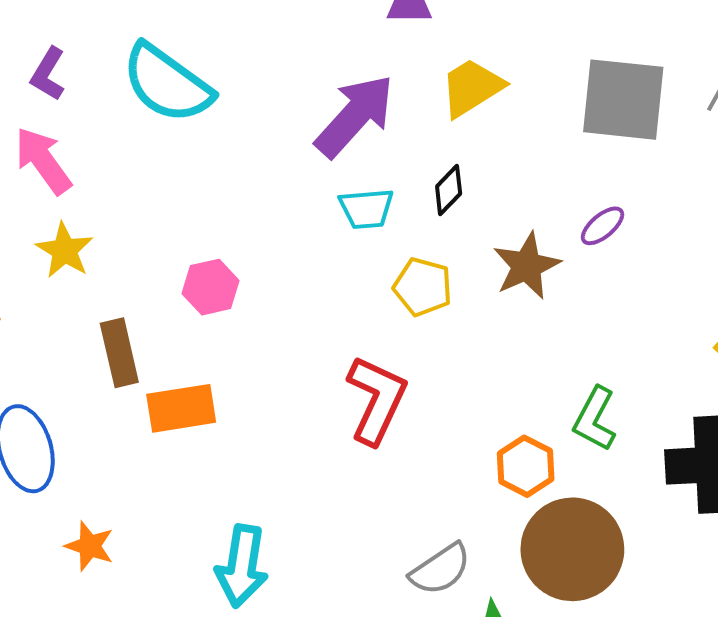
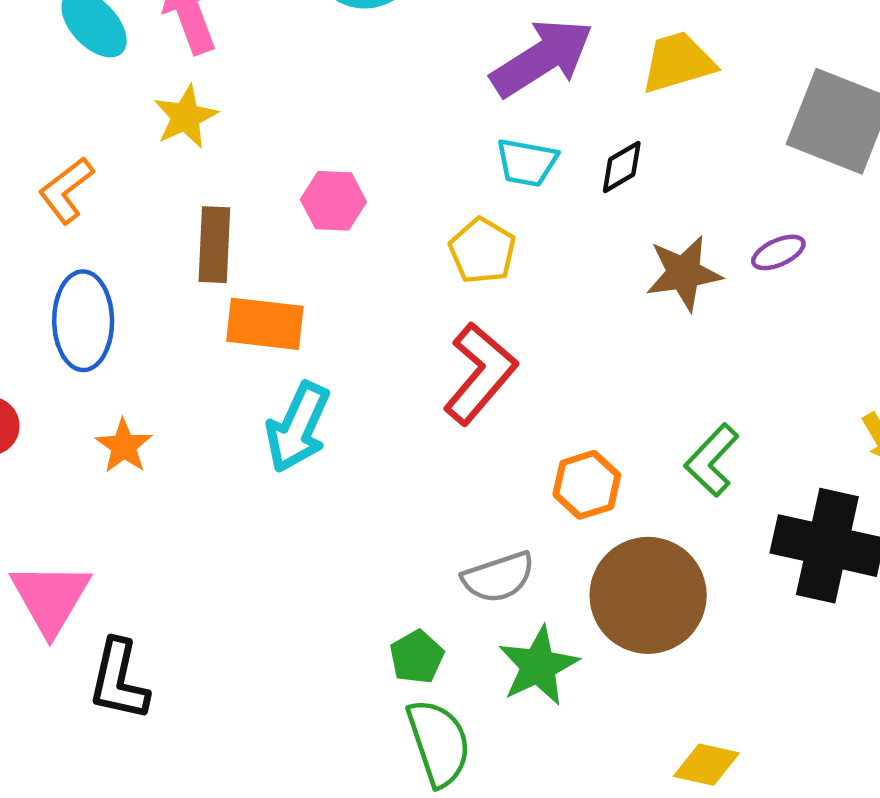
yellow pentagon: (423, 287) -> (482, 251), moved
orange hexagon: (526, 466) -> (587, 485), moved
cyan arrow: (242, 566) -> (298, 427), moved

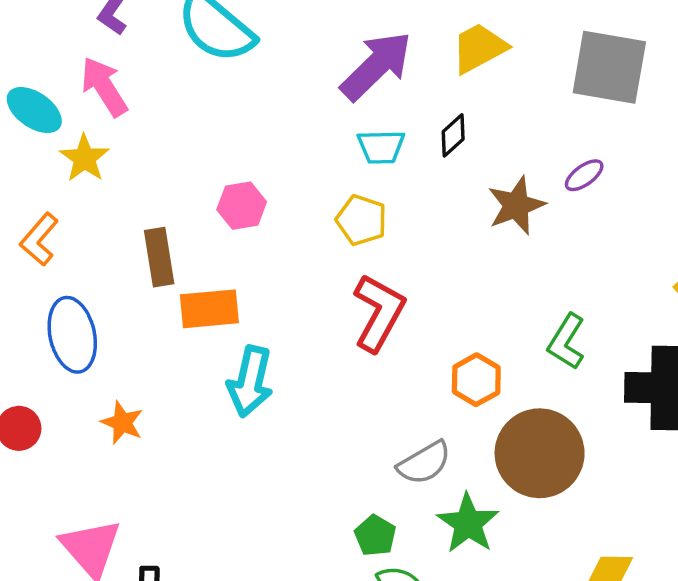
yellow star: (186, 117) -> (84, 158), moved

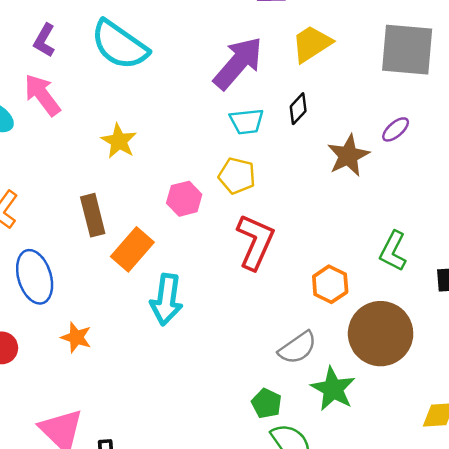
yellow star: (84, 158) -> (119, 141), moved
pink hexagon: (242, 206) -> (184, 199), moved
orange rectangle: (209, 309) -> (132, 249), turned -39

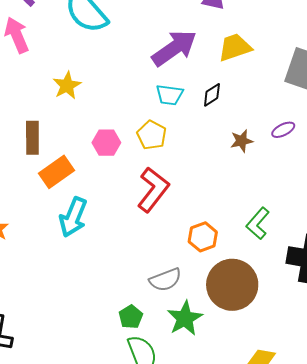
brown star: (348, 156) -> (242, 141), size x0.7

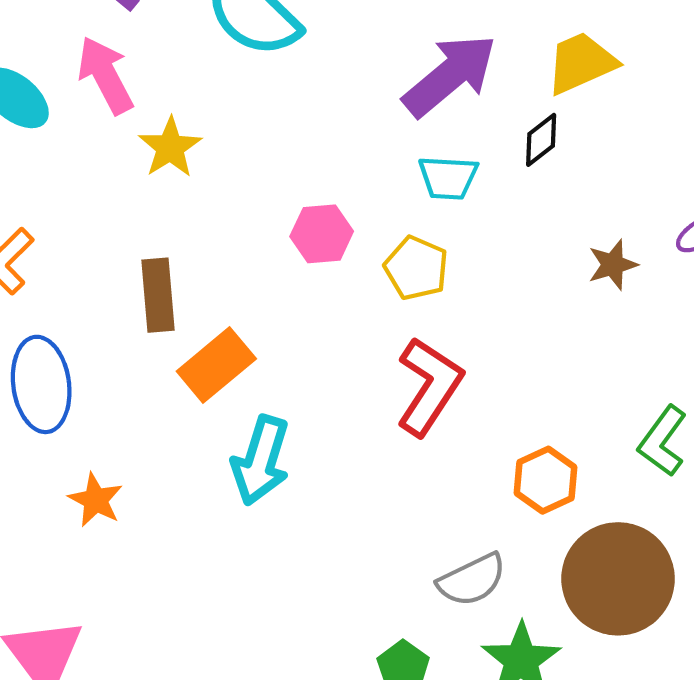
yellow star: (67, 85) -> (170, 147), moved
black diamond: (212, 95) -> (541, 140), moved
pink hexagon: (106, 143) -> (322, 234), moved

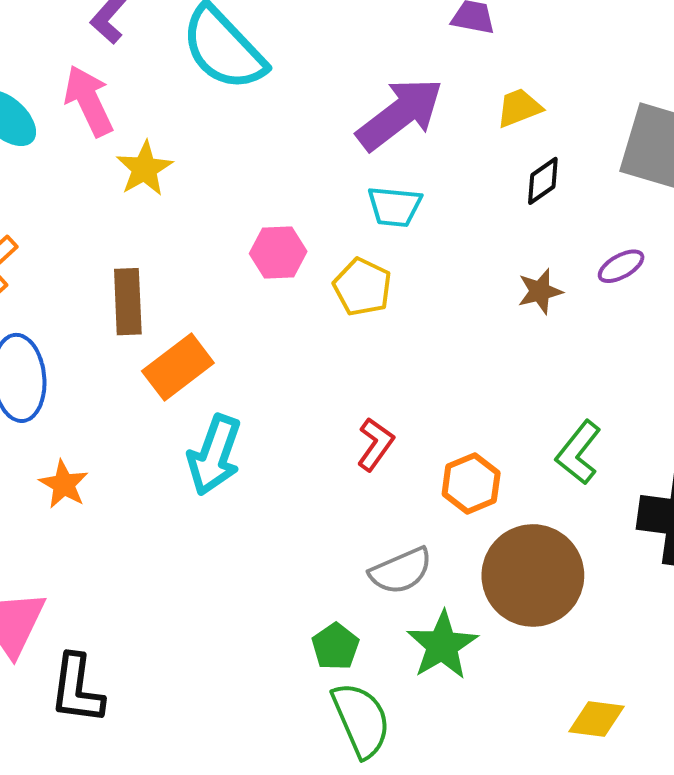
yellow trapezoid: (581, 63) -> (519, 108), size x0.7
black diamond: (541, 140) -> (543, 181), moved
red L-shape: (429, 386) -> (375, 444), moved, size x0.6

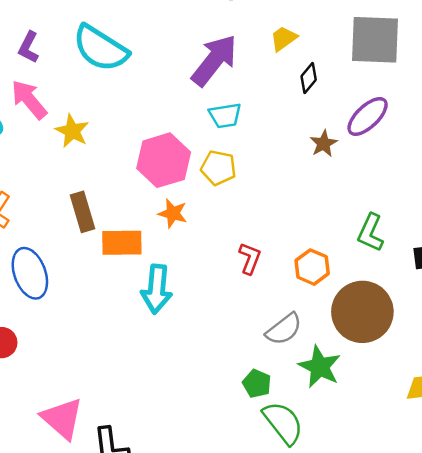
pink hexagon: (278, 252) -> (164, 160), size x1.6
purple ellipse: (621, 266) -> (368, 116), size x1.6
orange rectangle: (178, 367) -> (122, 243), turned 51
orange star: (64, 484) -> (173, 213), moved

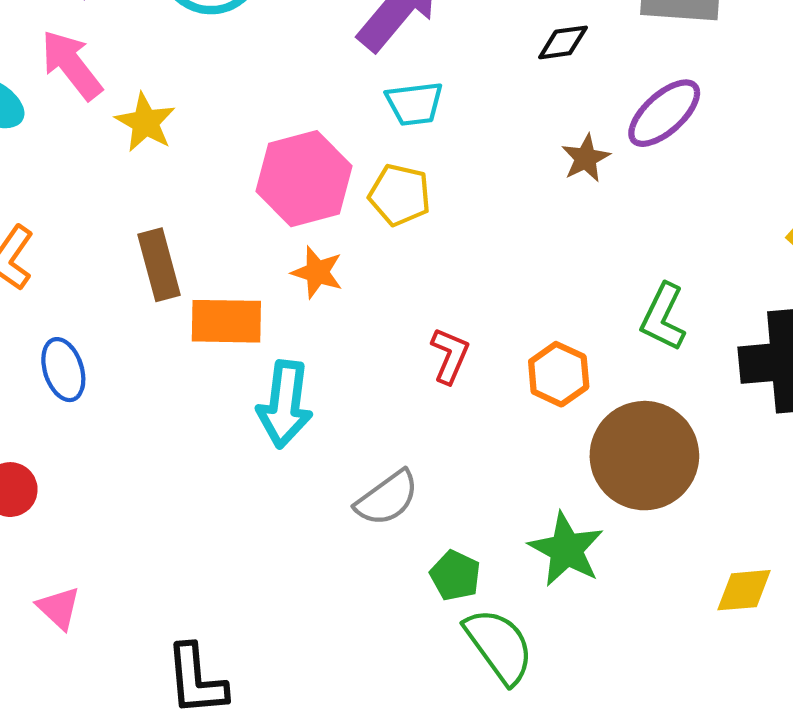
black diamond: (309, 78) -> (563, 42), turned 40
blue ellipse: (30, 273) -> (63, 370), size x0.7
gray semicircle: (284, 329) -> (387, 498), moved
pink triangle: (62, 418) -> (59, 608), moved, size x0.6

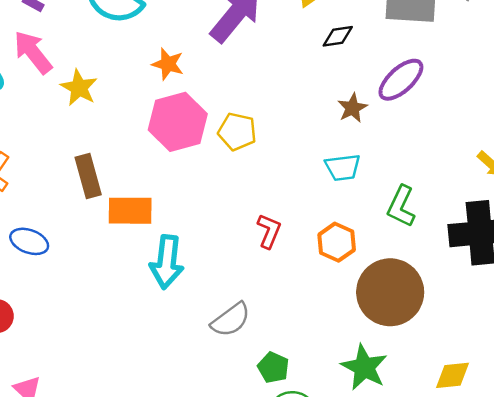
cyan trapezoid: (414, 104) -> (343, 167), moved
orange star: (317, 272) -> (168, 64), moved
blue ellipse: (63, 370) -> (29, 241), turned -51
green star: (566, 549) -> (364, 367), moved

